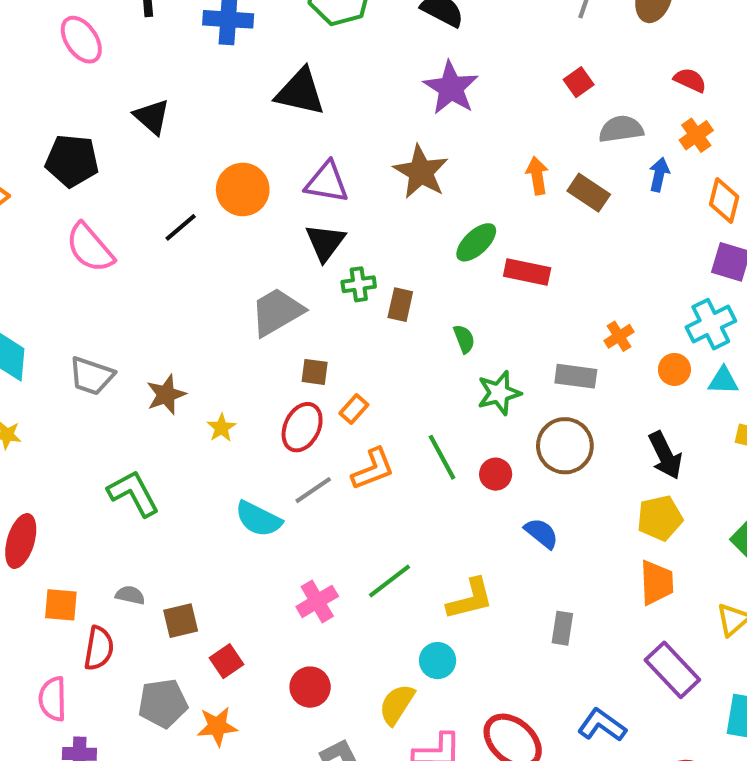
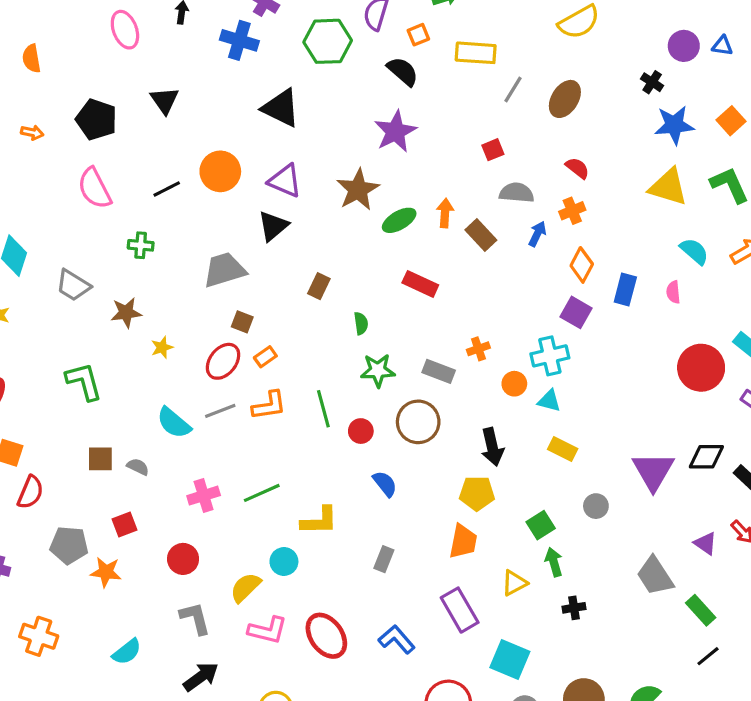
green ellipse: (476, 242) -> (399, 220), moved
green cross: (359, 284) -> (141, 245), moved
gray semicircle: (130, 595) -> (138, 467), moved
brown square: (181, 621) -> (100, 459), moved

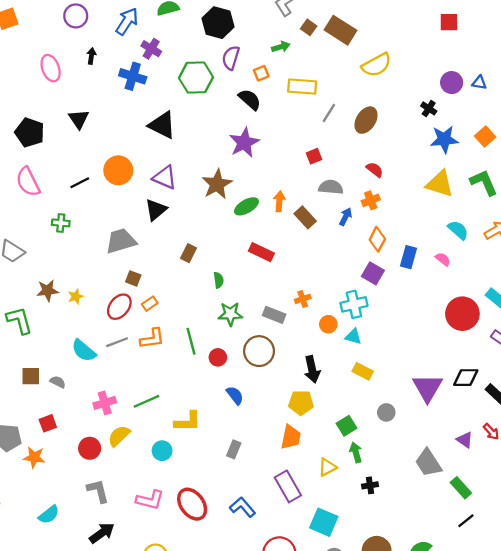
pink semicircle: (673, 292) -> (443, 259), turned 133
brown star: (126, 313) -> (47, 291), moved
yellow semicircle: (245, 587) -> (119, 436), moved

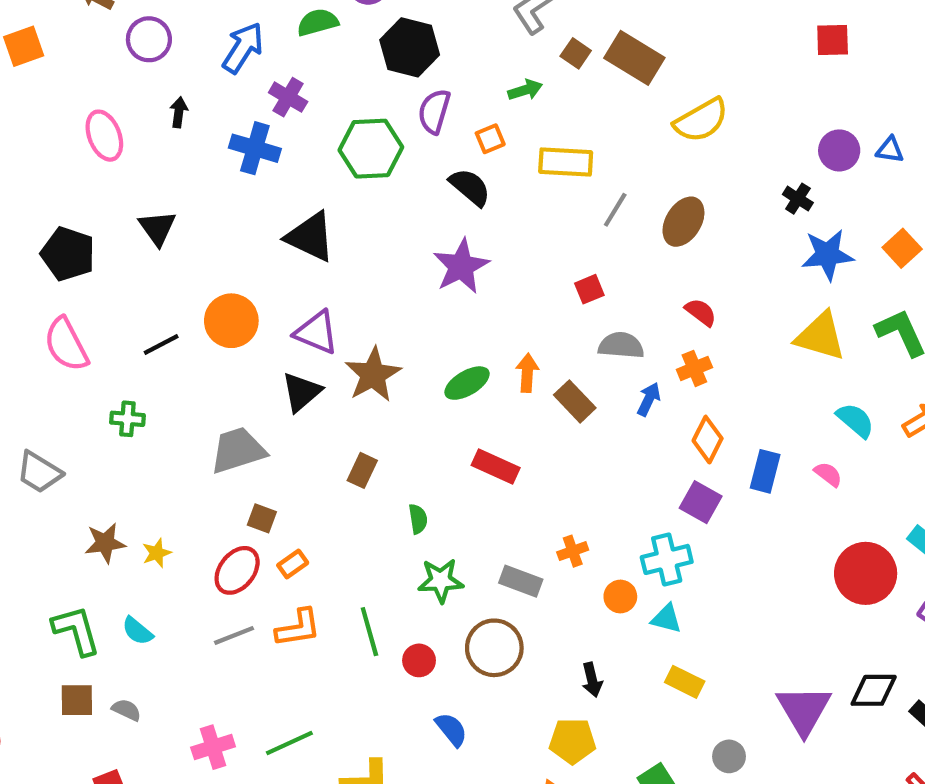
brown star: (217, 184) -> (373, 375), moved
green L-shape: (19, 320) -> (76, 630), moved
cyan semicircle: (84, 351) -> (137, 631), moved, size x0.7
black arrow: (312, 369) -> (592, 680), size x0.7

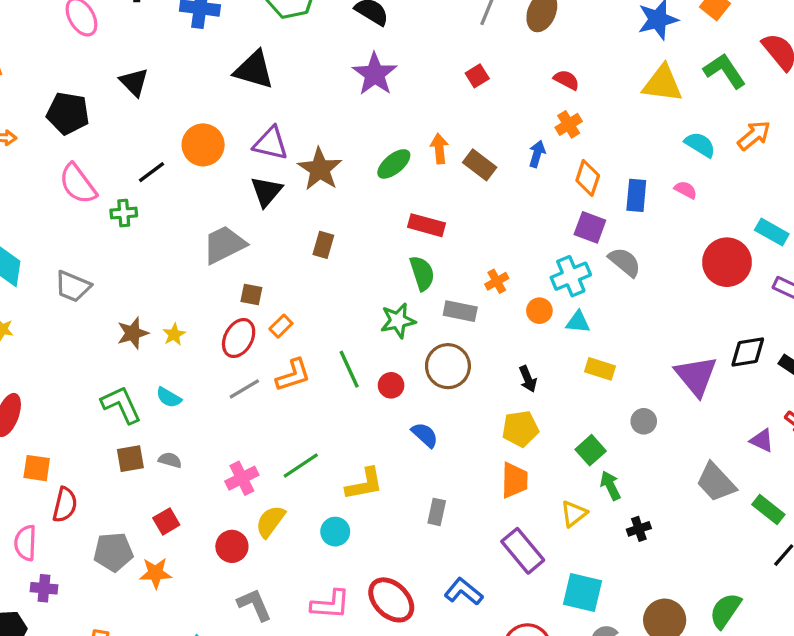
gray semicircle: (621, 345) -> (625, 262), moved, turned 44
green cross: (127, 419) -> (124, 213), moved
green semicircle: (418, 519) -> (422, 273), moved, size x1.5

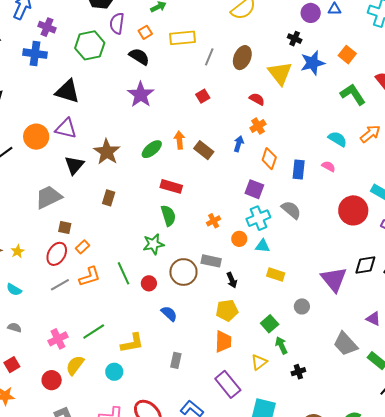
yellow triangle: (662, 84) -> (280, 73), moved, turned 44
purple triangle: (271, 143) -> (66, 128), moved
purple square: (590, 227) -> (254, 189), moved
gray rectangle: (460, 311) -> (211, 261), moved

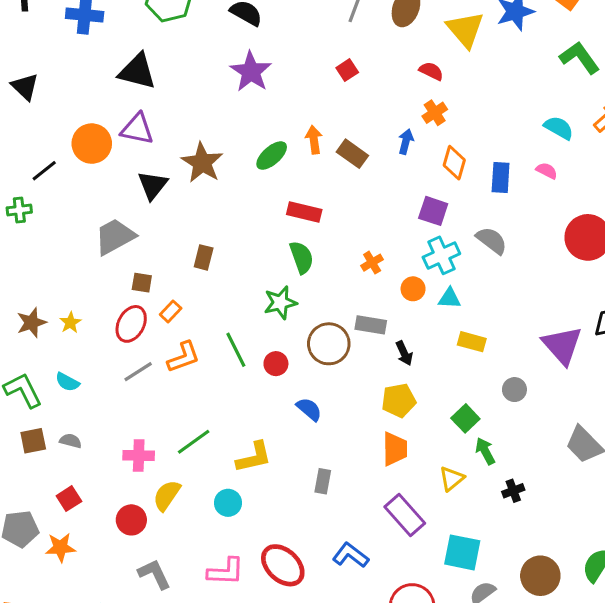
brown rectangle: (109, 198) -> (204, 257), moved
pink cross: (58, 339) -> (139, 456), turned 30

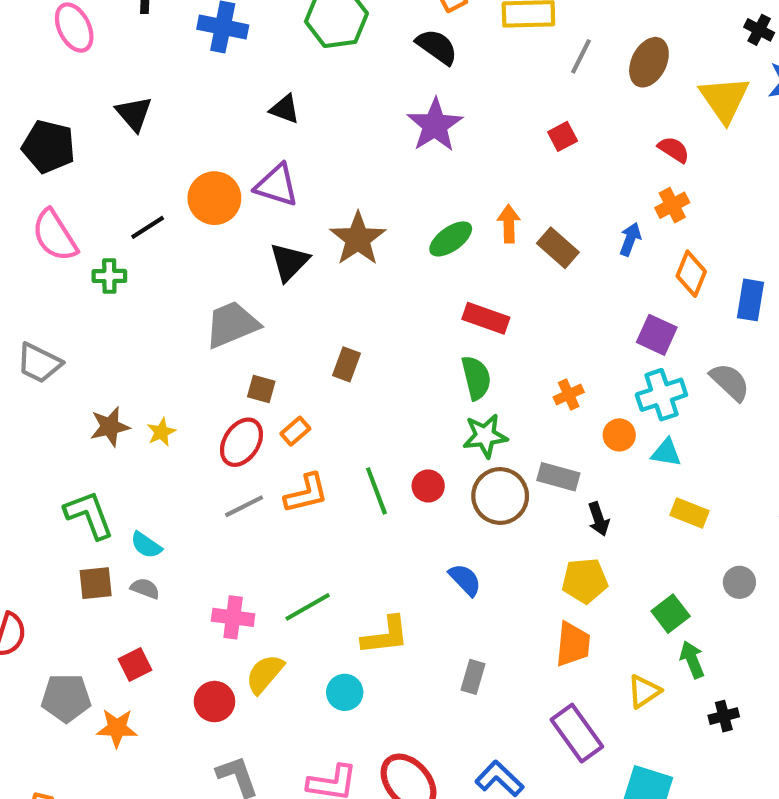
black triangle: (137, 71) -> (285, 109), size x0.6
green star: (280, 303) -> (485, 436), moved
red circle: (276, 364) -> (428, 486), moved
cyan semicircle: (67, 382) -> (146, 545), moved

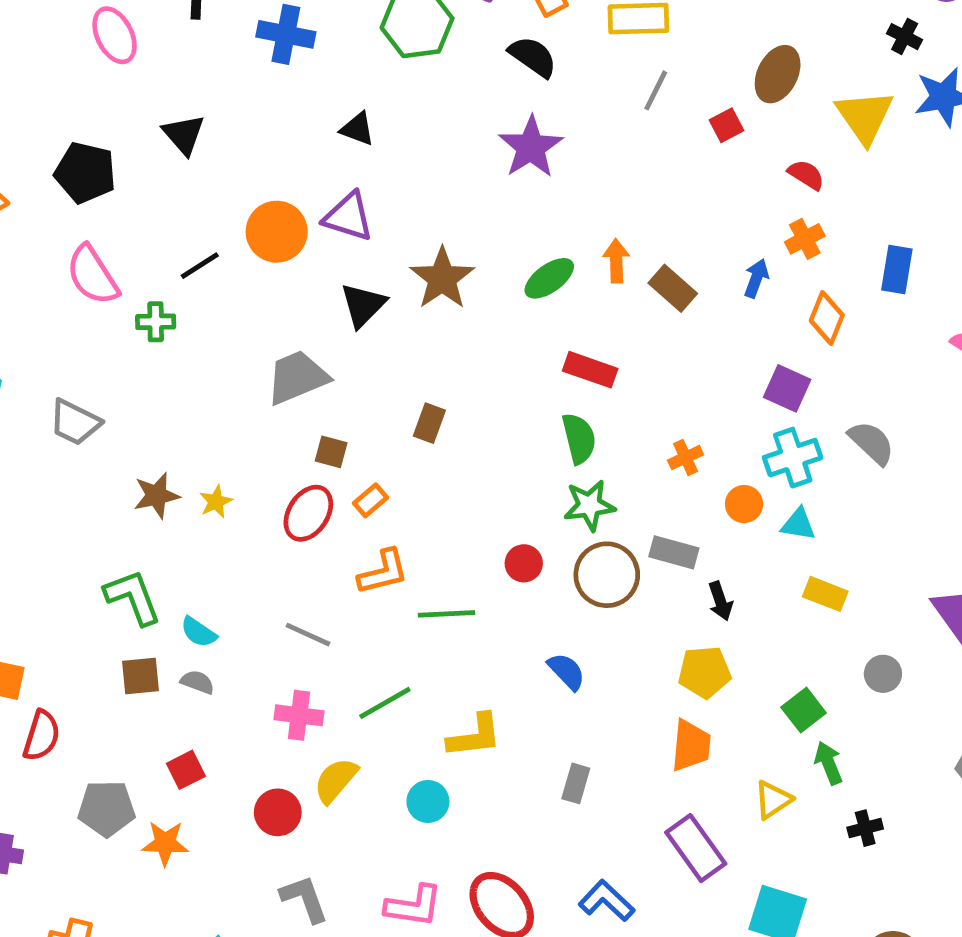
gray line: (581, 56) -> (656, 90), moved
red square: (563, 136) -> (726, 125), moved
blue rectangle: (750, 300) -> (897, 270), moved
green line: (376, 491) -> (446, 614), moved, turned -72
gray line: (244, 506) -> (308, 635), moved, turned 51

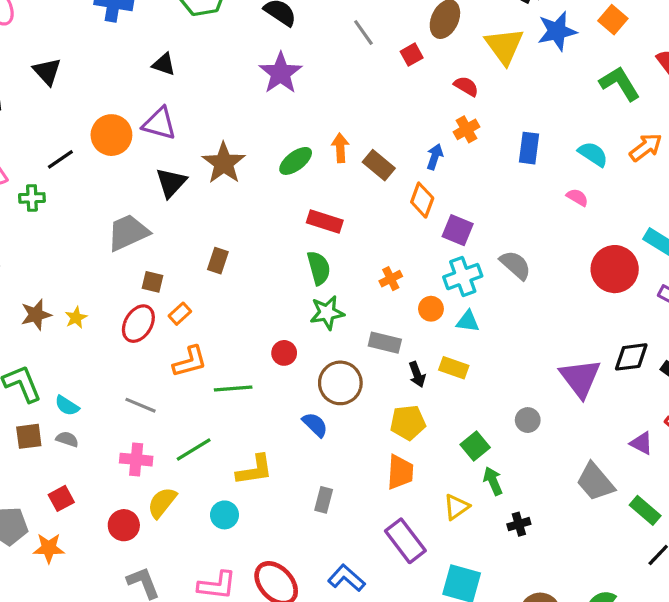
gray line: (656, 90) -> (363, 33), turned -60
orange diamond: (827, 318) -> (422, 200), moved
brown circle: (607, 575) -> (340, 383), moved
yellow rectangle: (825, 594) -> (454, 368), moved

